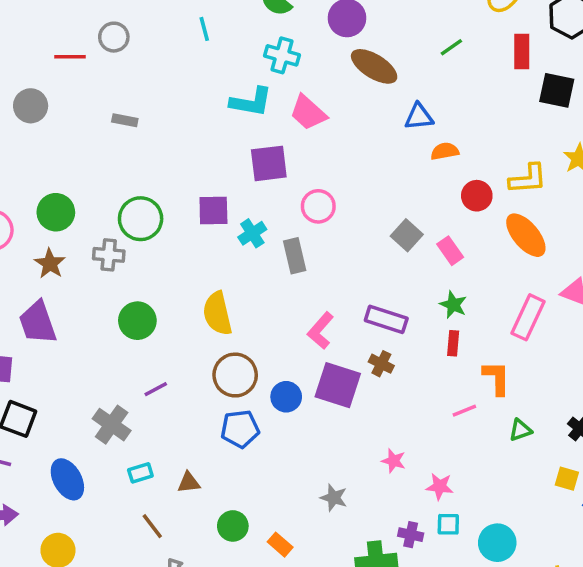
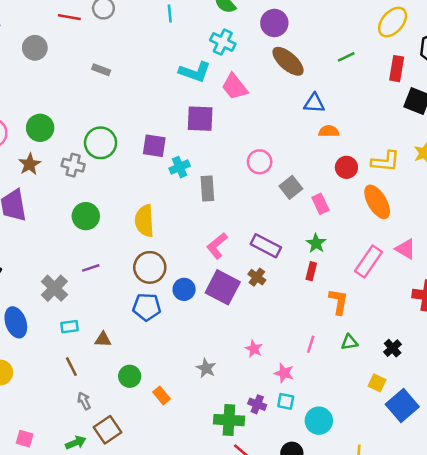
pink circle: (318, 206) -> (260, 162), moved
pink line: (464, 411) -> (311, 344), moved, turned -60

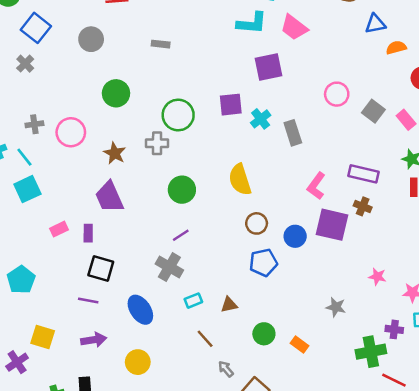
green circle: (40, 128) -> (116, 93), moved
brown circle: (150, 267) -> (257, 223), size x0.7
purple line: (91, 268) -> (181, 235), moved

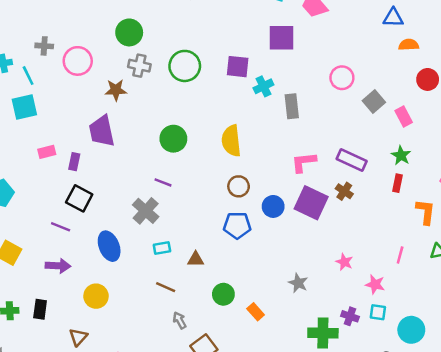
gray cross: (157, 143) -> (139, 66), moved
brown star: (115, 153) -> (116, 90), turned 30
pink L-shape: (316, 186) -> (304, 162), turned 36
purple line: (181, 235) -> (163, 182), turned 42
brown line: (205, 339) -> (166, 287), turned -36

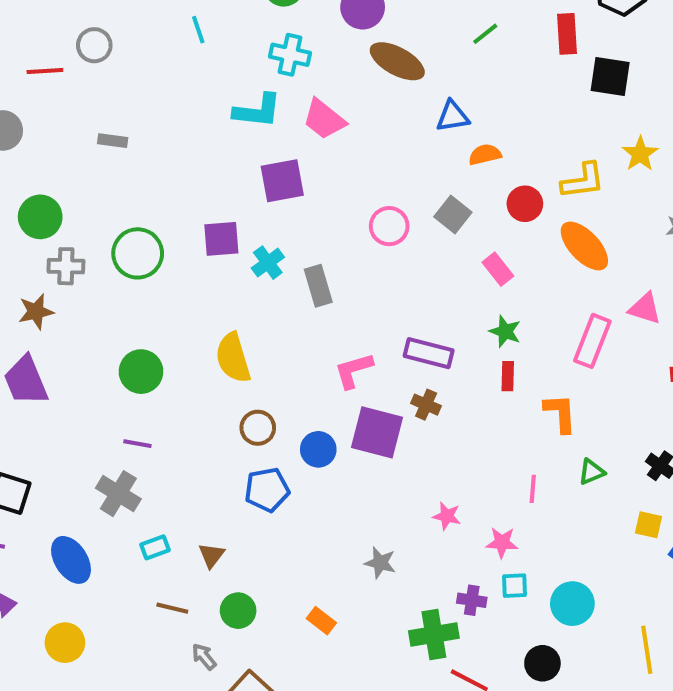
gray square: (374, 102) -> (453, 215), moved
brown triangle: (196, 259) -> (211, 555), turned -42
green circle: (223, 294) -> (238, 611), moved

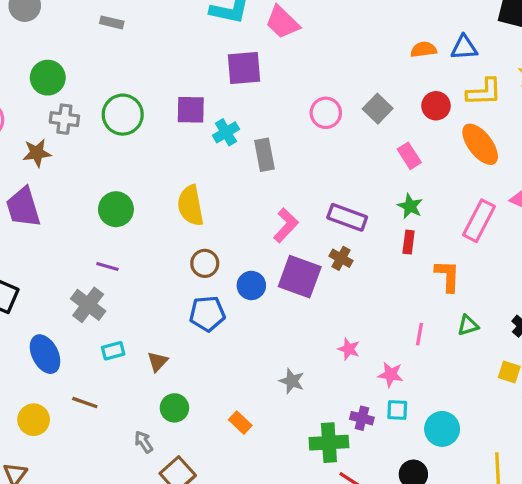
blue triangle: (453, 116) -> (464, 48), moved
orange semicircle: (485, 155) -> (423, 50), moved
pink L-shape: (354, 370) -> (286, 225), turned 144
brown line: (172, 608) -> (85, 403), moved

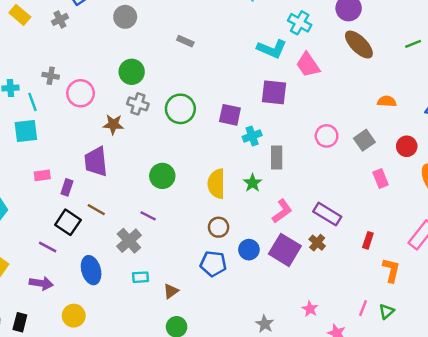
orange semicircle: (423, 50) -> (387, 101), moved
green star: (410, 206) -> (253, 183), moved
green triangle: (468, 325) -> (387, 311), moved, turned -35
brown line: (85, 403) -> (96, 210), moved

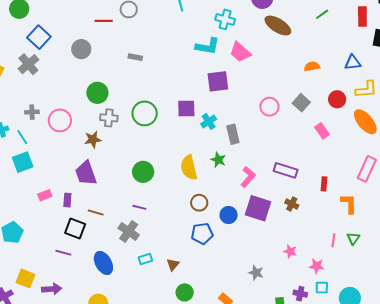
gray cross: (60, 19) -> (28, 64), size x1.5
brown cross: (317, 243) -> (292, 204), moved
purple arrow: (41, 283) -> (52, 289), moved

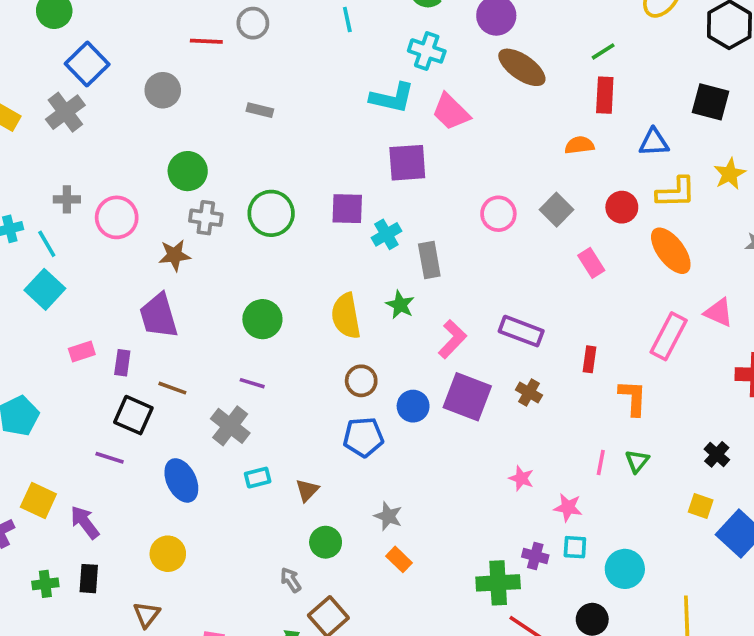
red rectangle: (362, 17) -> (605, 95), moved
cyan square: (23, 162) -> (45, 289), turned -30
gray star: (256, 273) -> (388, 516), moved
purple arrow: (52, 289) -> (85, 522), turned -126

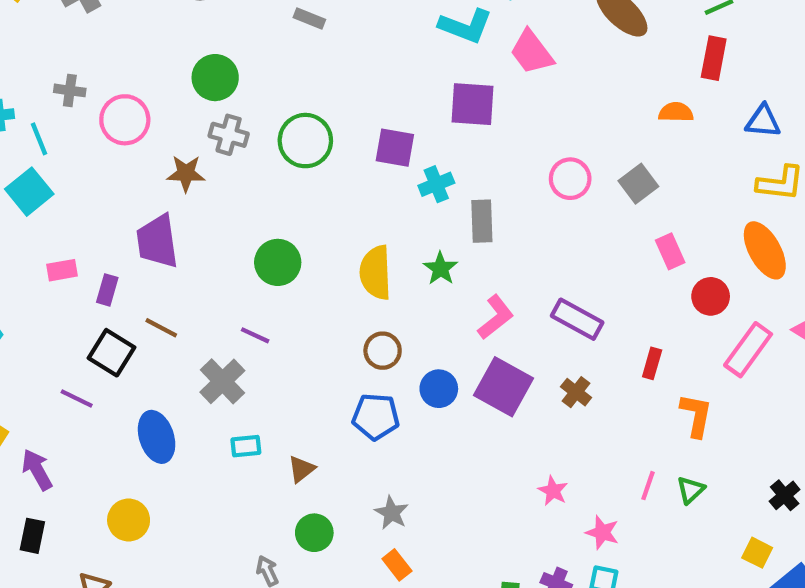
red circle: (622, 207) -> (711, 296), moved

